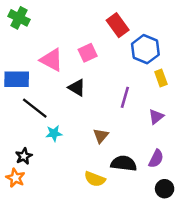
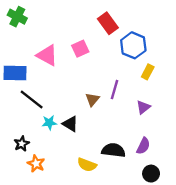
yellow rectangle: (161, 78) -> (148, 72), turned 48
black triangle: (77, 88) -> (70, 124), moved
brown triangle: (101, 136) -> (92, 99), moved
orange star: (15, 178) -> (36, 164), moved

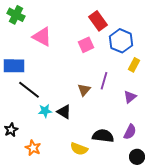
pink square: (80, 49) -> (86, 45), moved
pink triangle: (47, 55) -> (42, 37), moved
black star: (22, 144) -> (11, 130), moved

